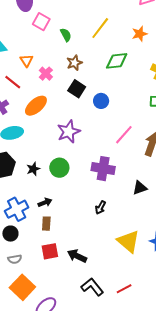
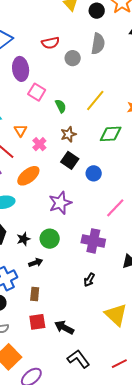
black arrow: (45, 202) -> (36, 263), moved
red line: (124, 289) -> (119, 364), moved

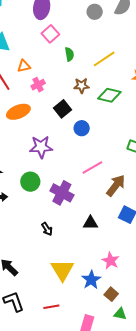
orange triangle: (20, 130) -> (24, 66), turned 32
brown star: (68, 134) -> (81, 86), moved
green circle: (50, 239) -> (30, 182), moved
black arrow: (89, 280) -> (47, 229), turned -80
red line: (119, 364) -> (51, 307), moved

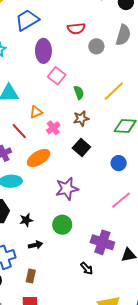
brown star: (81, 86) -> (81, 118), moved
blue circle: (82, 128) -> (119, 163), moved
purple cross: (62, 193) -> (102, 242), moved

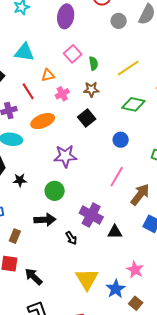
pink square: (57, 76) -> (73, 54), moved
pink line: (121, 200) -> (117, 177), turned -30
black arrow: (35, 245) -> (45, 220), moved, size x1.5

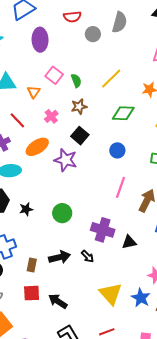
orange triangle: (48, 75) -> (34, 92), moved, turned -32
purple star: (65, 156) -> (66, 160), moved, turned 30
black arrow: (45, 220) -> (60, 257), moved

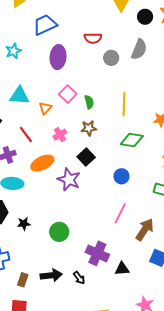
yellow line: (111, 79) -> (124, 104), turned -50

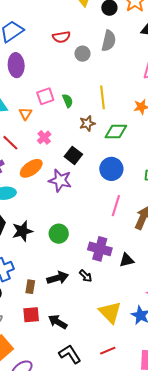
purple ellipse: (58, 57) -> (16, 65), moved
pink square: (68, 94) -> (45, 96), turned 36
brown star: (89, 128) -> (87, 123), moved
blue circle: (121, 176) -> (111, 169), size x1.5
black star: (24, 224) -> (22, 231), size x1.5

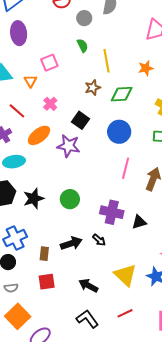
green semicircle: (68, 101) -> (83, 46), moved
black arrow: (58, 322) -> (88, 286), moved

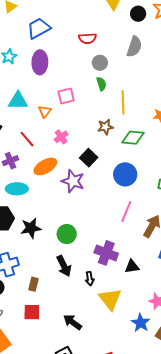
gray circle: (84, 18) -> (100, 63), moved
black arrow: (99, 240) -> (90, 279), turned 32
black arrow: (71, 243) -> (64, 266), moved, turned 75
yellow triangle: (125, 275) -> (110, 299), moved

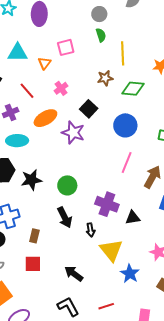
blue star: (141, 323) -> (130, 274), moved

